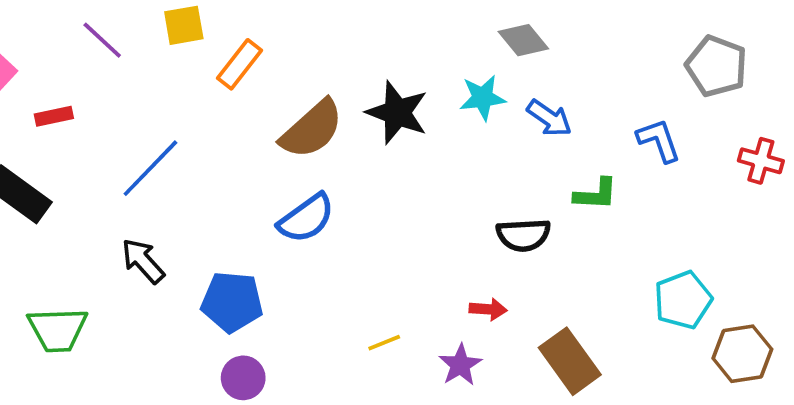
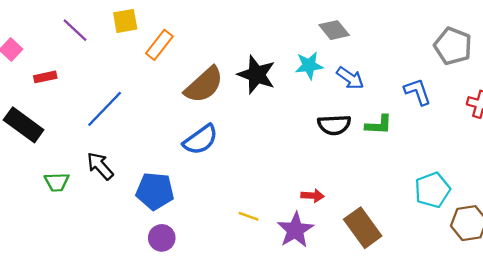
black semicircle: (523, 235) -> (334, 125), moved
green trapezoid: (58, 330) -> (57, 182), moved, size x0.7
yellow line: (384, 343) -> (249, 216), turned 42
purple star: (460, 365) -> (295, 230), size x1.4

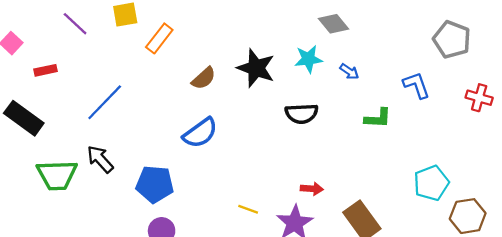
blue arrow: (350, 78) -> (349, 71), size x0.7
brown semicircle: (204, 85) -> (204, 78), size x0.6
black semicircle: (334, 125) -> (302, 114), moved
green trapezoid: (57, 182) -> (57, 175), size x1.6

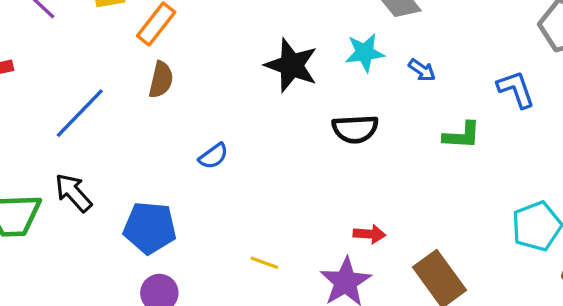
brown semicircle: (204, 78) -> (161, 80), moved, turned -35
blue semicircle: (200, 133) -> (213, 156), size x0.6
yellow line: (248, 209) -> (264, 263), moved

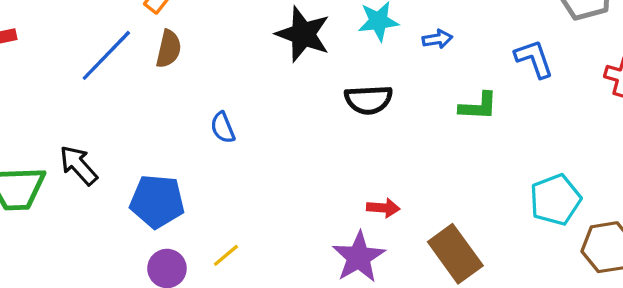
blue arrow: (422, 70) -> (437, 39), turned -44
blue line: (80, 113) -> (106, 55), moved
blue semicircle: (213, 156) -> (223, 128), turned 104
yellow line: (264, 263) -> (226, 255), moved, turned -60

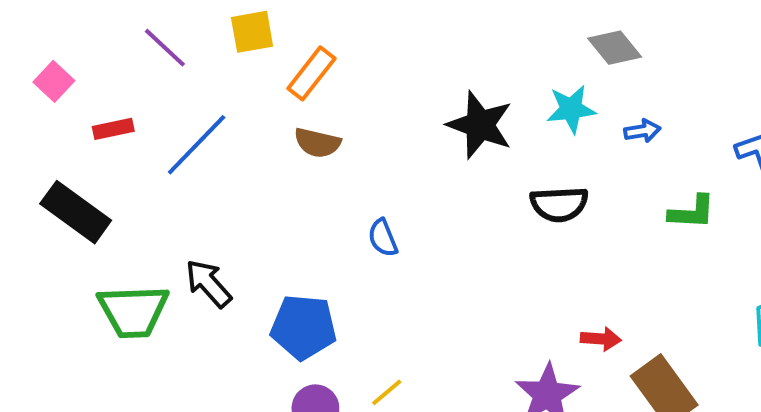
brown semicircle: (169, 49) -> (317, 143), turned 90
blue line: (106, 55) -> (197, 145), moved
red arrow: (383, 208) -> (601, 339), moved

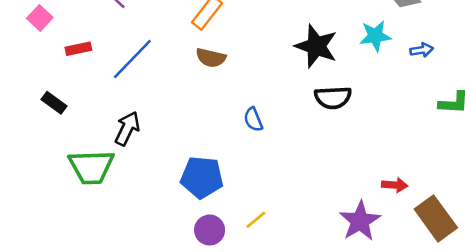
black semicircle: (559, 204) -> (333, 98), moved
black rectangle: (76, 212) -> (54, 103), size x0.6
black arrow: (208, 283) -> (127, 128), moved, turned 68

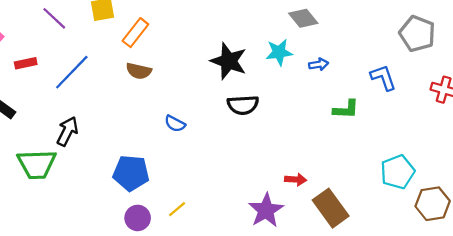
blue semicircle: (253, 119) -> (175, 124), turned -40

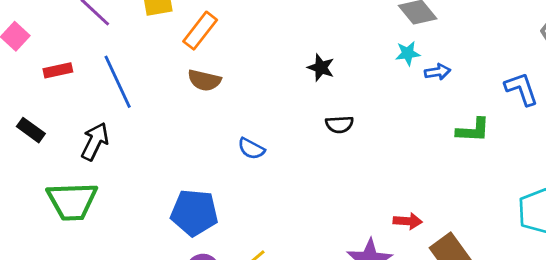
cyan star: (279, 52) -> (408, 53), moved, size x0.7
black star: (229, 61) -> (321, 68), size x0.6
blue line: (72, 72) -> (118, 82), turned -69
black semicircle: (243, 105) -> (339, 124), size x0.7
black arrow: (67, 131) -> (95, 141), moved

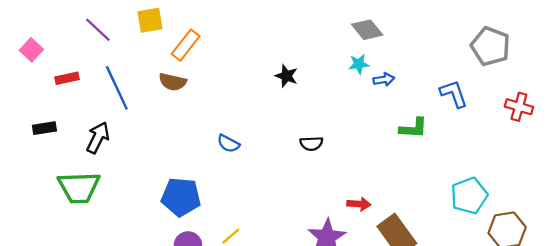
brown semicircle: (204, 80) -> (173, 82), moved
black semicircle: (339, 124) -> (311, 144), moved
black rectangle: (31, 130) -> (44, 128), turned -45

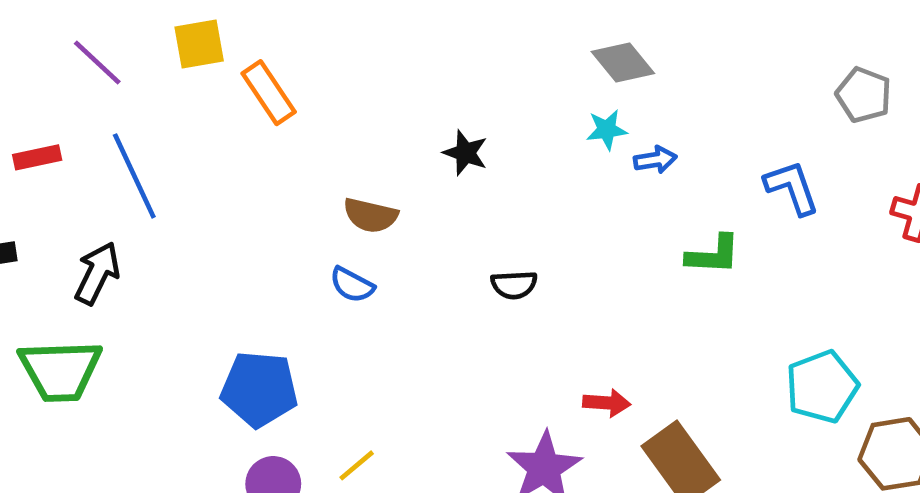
orange rectangle: (186, 45) -> (269, 93), turned -72
gray pentagon: (490, 46) -> (864, 95), size x0.7
brown semicircle: (173, 82) -> (370, 215), moved

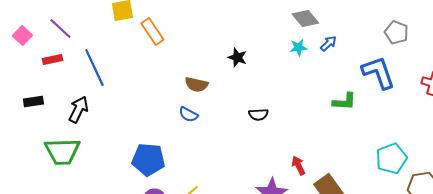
purple line: (97, 63) -> (60, 28), moved
gray pentagon: (864, 95) -> (396, 32), moved
blue arrow: (655, 160) -> (328, 44), moved, turned -36
blue L-shape: (792, 188) -> (378, 72), size x1.4
red arrow: (607, 403) -> (298, 166), turned -120

